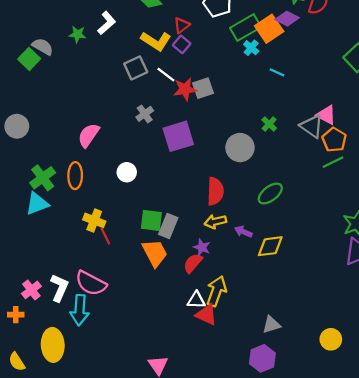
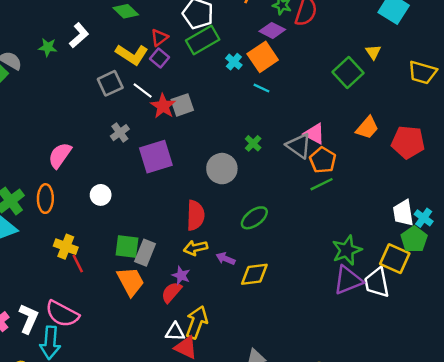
green rectangle: (246, 28) -> (203, 40), moved
orange square: (269, 29) -> (263, 57), moved
red star: (185, 89) -> (163, 106), turned -30

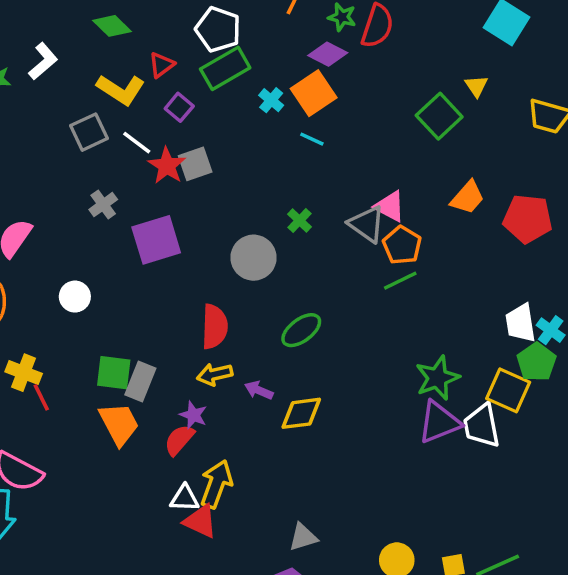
purple square: (159, 58) -> (179, 107), moved

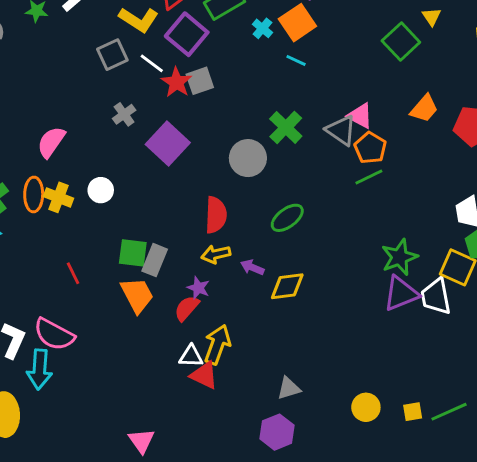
purple square: (179, 107) -> (187, 34), size x1.8
green cross: (299, 220) -> (286, 127), size x1.6
purple square: (156, 240) -> (168, 143), turned -30
yellow cross: (24, 373) -> (58, 197), moved

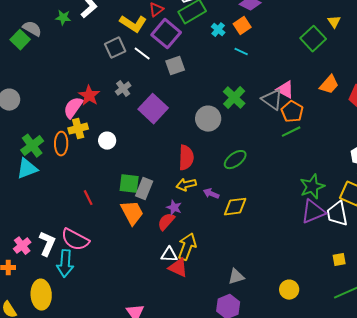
orange square: (297, 23) -> (242, 26), size x0.7
red star: (176, 82) -> (89, 96), moved
yellow cross: (58, 197) -> (78, 129), moved, turned -36
yellow square: (413, 412) -> (339, 260), moved

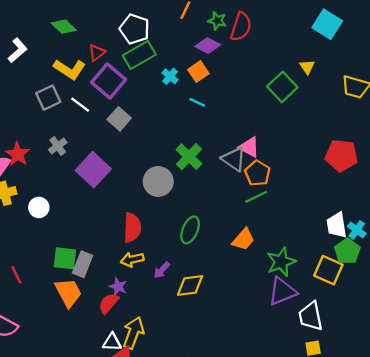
gray square: (175, 66) -> (119, 119), turned -30
orange trapezoid: (329, 85) -> (243, 239), moved
green ellipse: (235, 160) -> (190, 230), turned -30
purple arrow: (211, 194) -> (162, 270), turned -70
white trapezoid: (337, 214) -> (311, 316), moved

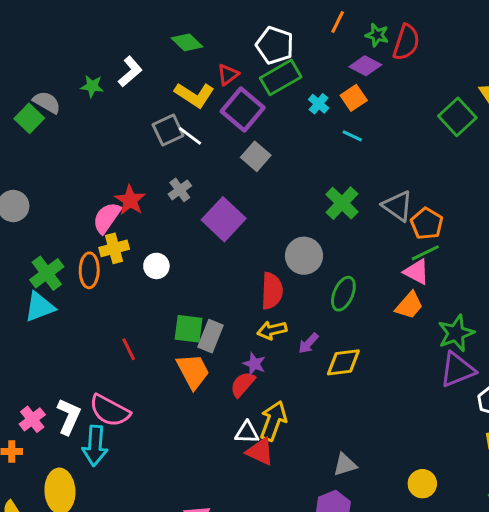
white line: (80, 105) -> (190, 136), moved
pink triangle: (249, 147) -> (416, 272), moved
gray circle: (158, 181) -> (304, 256), moved

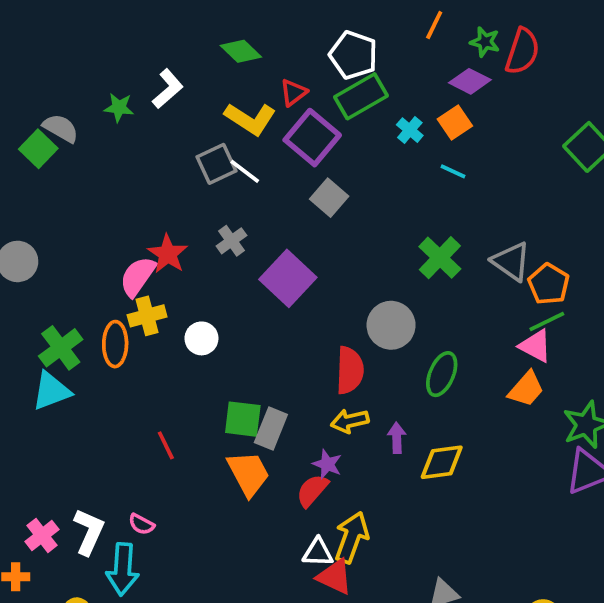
purple arrow: (308, 343) -> (397, 438), turned 135
pink semicircle: (110, 411) -> (141, 524), size x0.5

